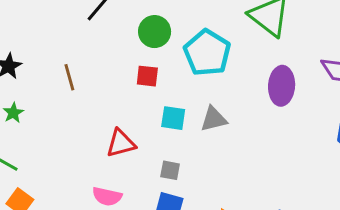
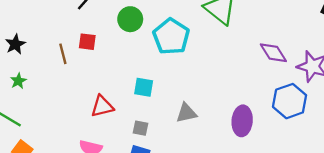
red square: (147, 76) -> (87, 42), moved
purple ellipse: (282, 86) -> (242, 121), moved
gray triangle: (214, 119) -> (186, 113), moved

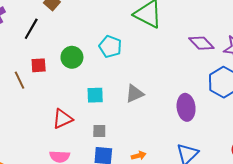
green circle: (130, 19) -> (72, 57), moved
cyan pentagon: (171, 36) -> (110, 47), size x0.7
gray triangle: (186, 113) -> (134, 94), moved

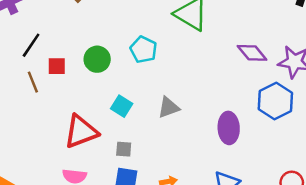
black line: (31, 29) -> (31, 45), moved
cyan square: (95, 95) -> (122, 106), turned 30
red triangle: (63, 119) -> (81, 131), size x1.4

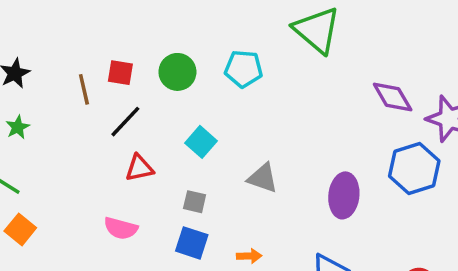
black line: (31, 45) -> (125, 122), moved
cyan pentagon: (143, 50) -> (244, 69), turned -30
gray triangle: (168, 107) -> (263, 178), moved, turned 30
red triangle: (81, 131) -> (139, 168), size x0.6

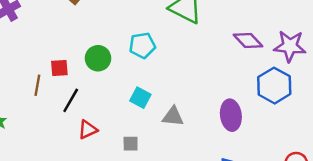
brown line: (84, 89) -> (37, 85), turned 36
cyan square: (201, 142) -> (140, 98), moved

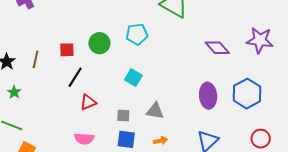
purple diamond: (248, 41) -> (217, 48), moved
brown line: (37, 85) -> (36, 59), moved
blue hexagon: (274, 86) -> (247, 94), moved
gray triangle: (173, 116) -> (155, 111), moved

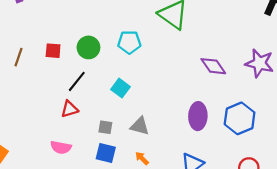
black line: (75, 77) -> (77, 81), moved
orange arrow: (160, 141) -> (142, 158), turned -128

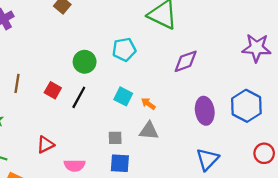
red square: (53, 51) -> (53, 90), moved, turned 35
purple diamond: (213, 66) -> (186, 61), moved, turned -65
red triangle: (70, 109) -> (45, 145), moved
orange arrow: (142, 158) -> (148, 104), moved

